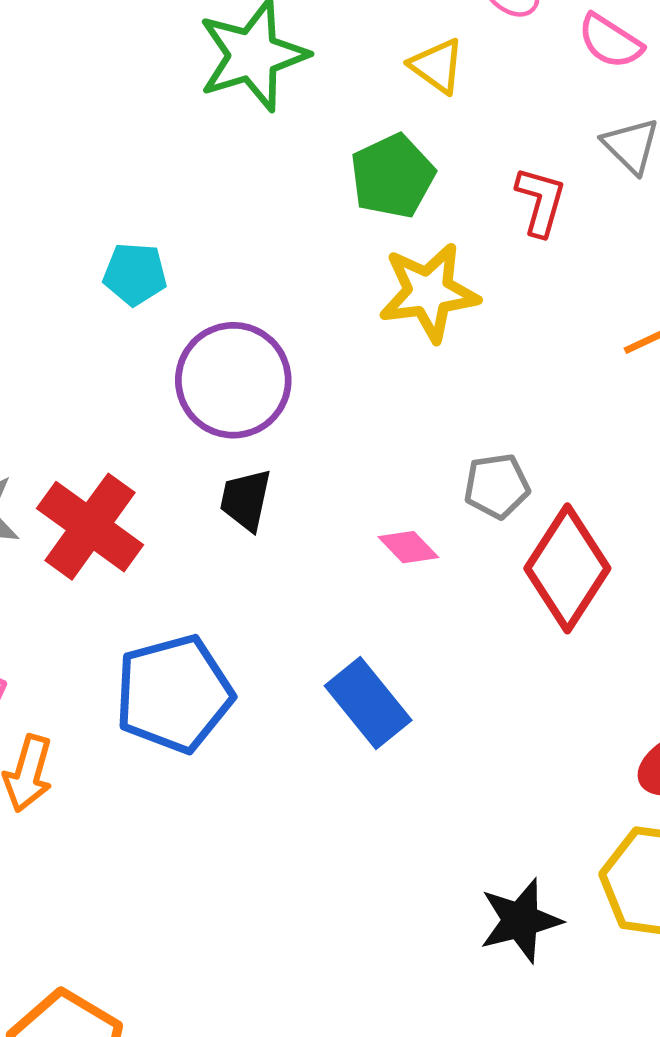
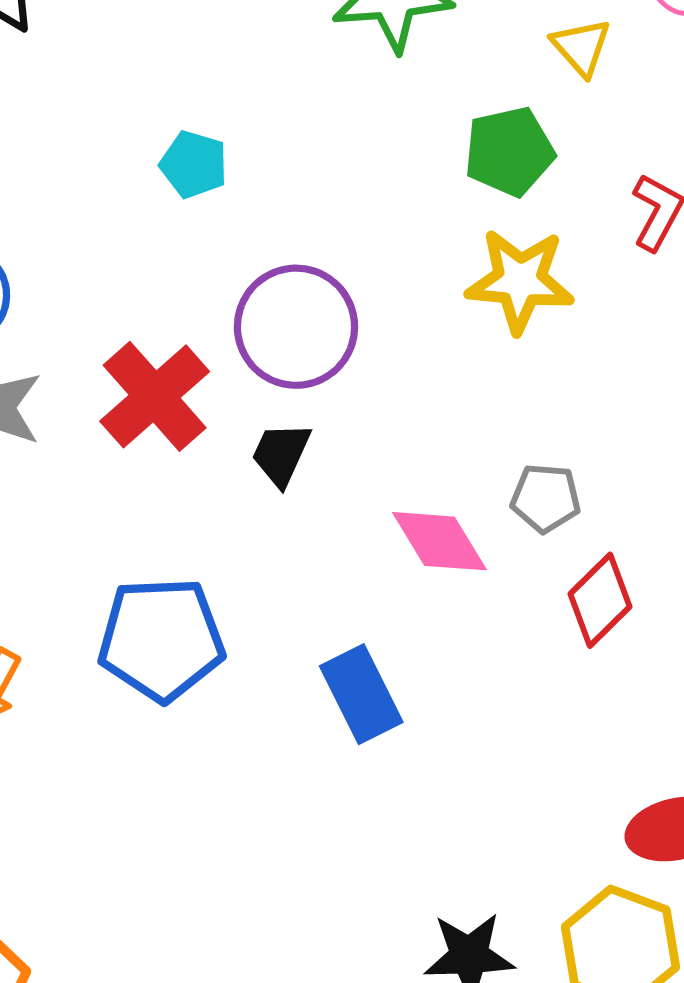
cyan pentagon: (135, 274) -> (194, 164), moved
red cross: (90, 527) -> (155, 396), moved
pink diamond: (408, 547) -> (439, 541), size x1.6
red diamond: (567, 568) -> (600, 600), size x0.7

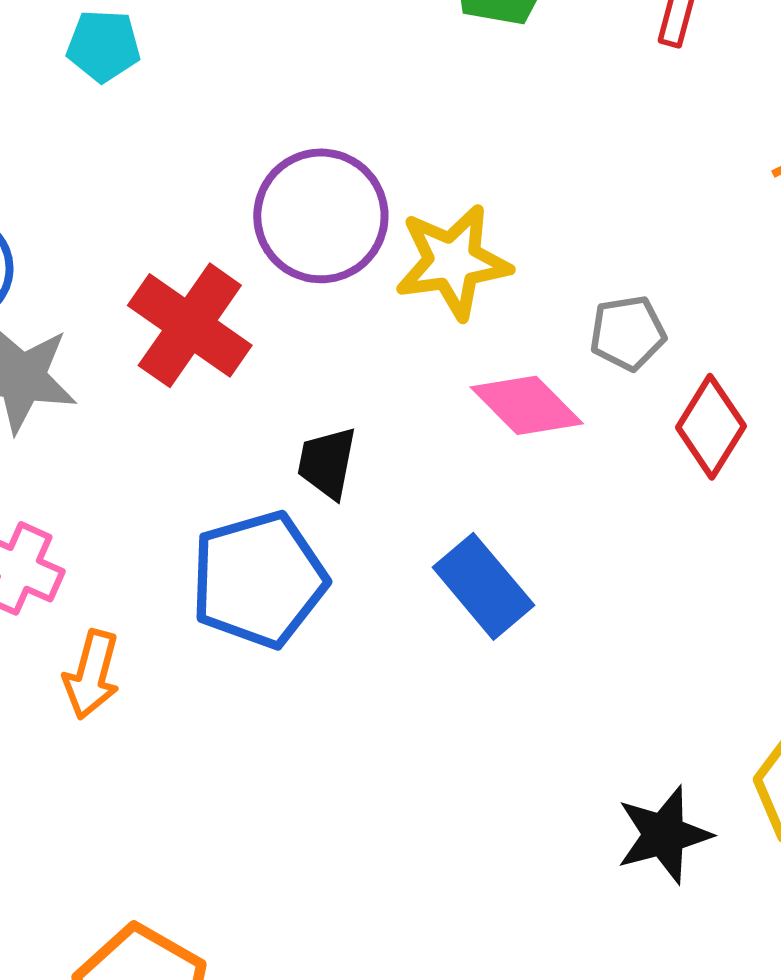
cyan pentagon: (194, 164) -> (104, 46), moved
yellow star: (520, 281) -> (453, 262), moved
black trapezoid: (281, 454) -> (327, 463), moved

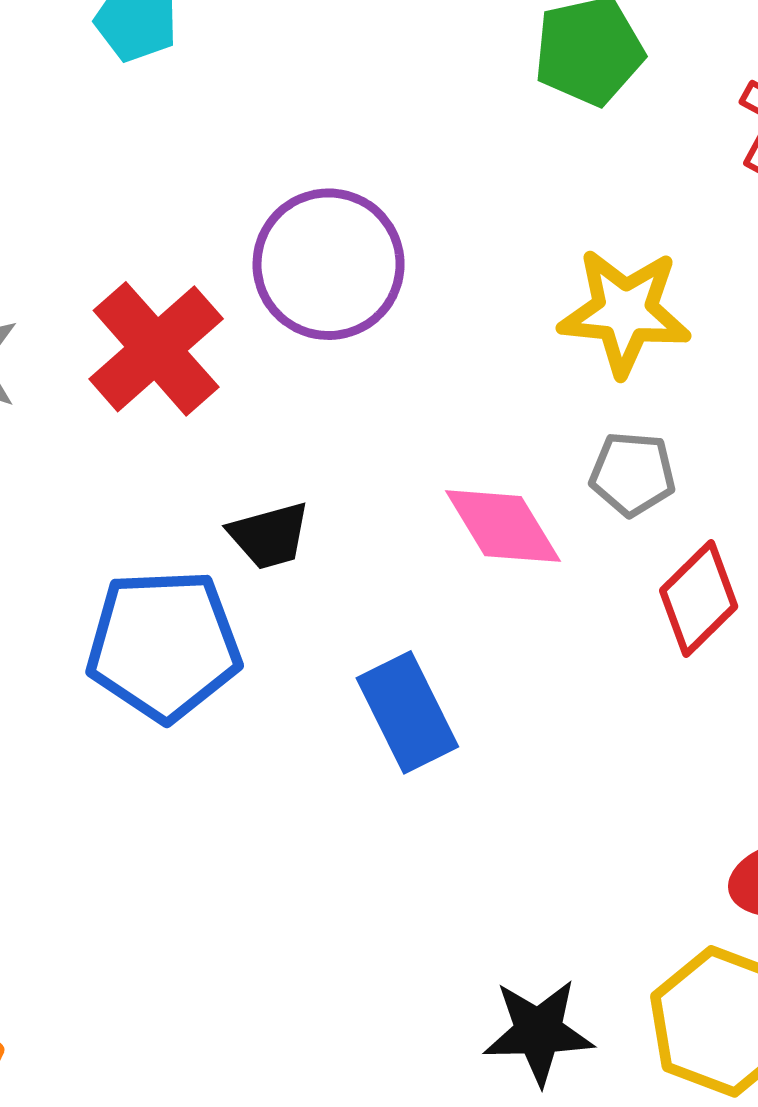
yellow star: (453, 262) -> (625, 312), moved
black trapezoid: (327, 463) -> (269, 536), turned -130

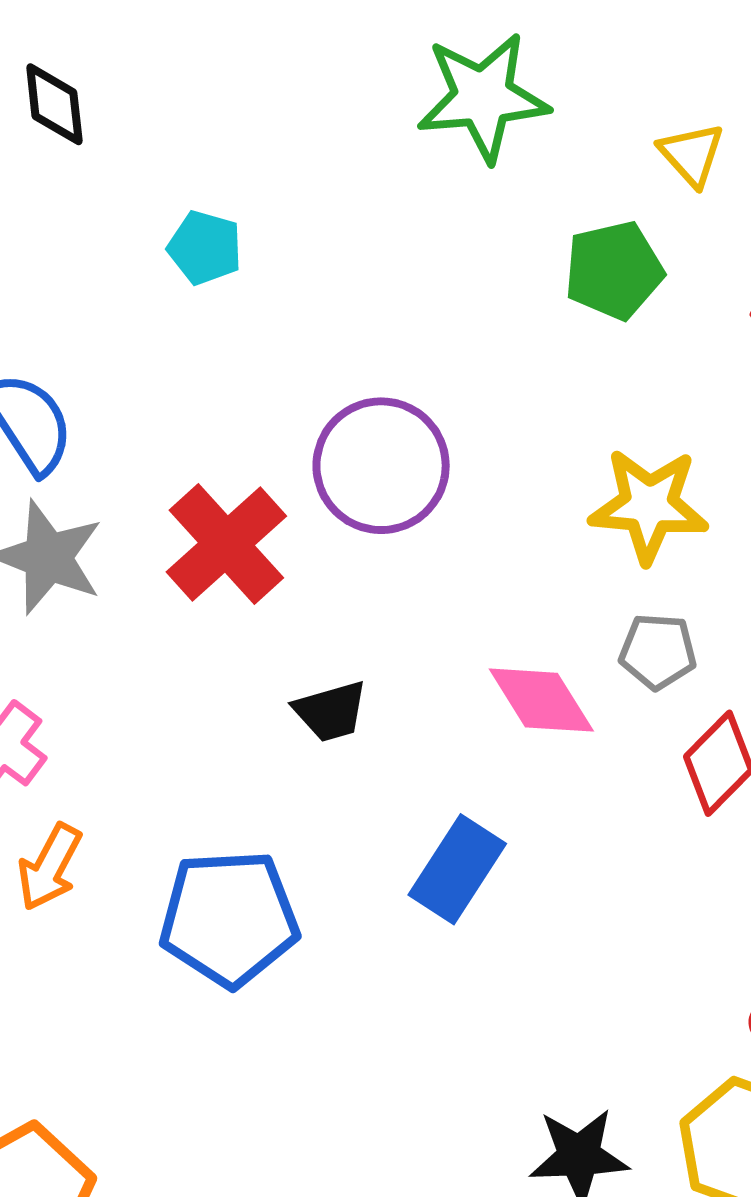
blue pentagon: (164, 645) -> (229, 918), moved
blue rectangle: (407, 712) -> (457, 869), turned 60

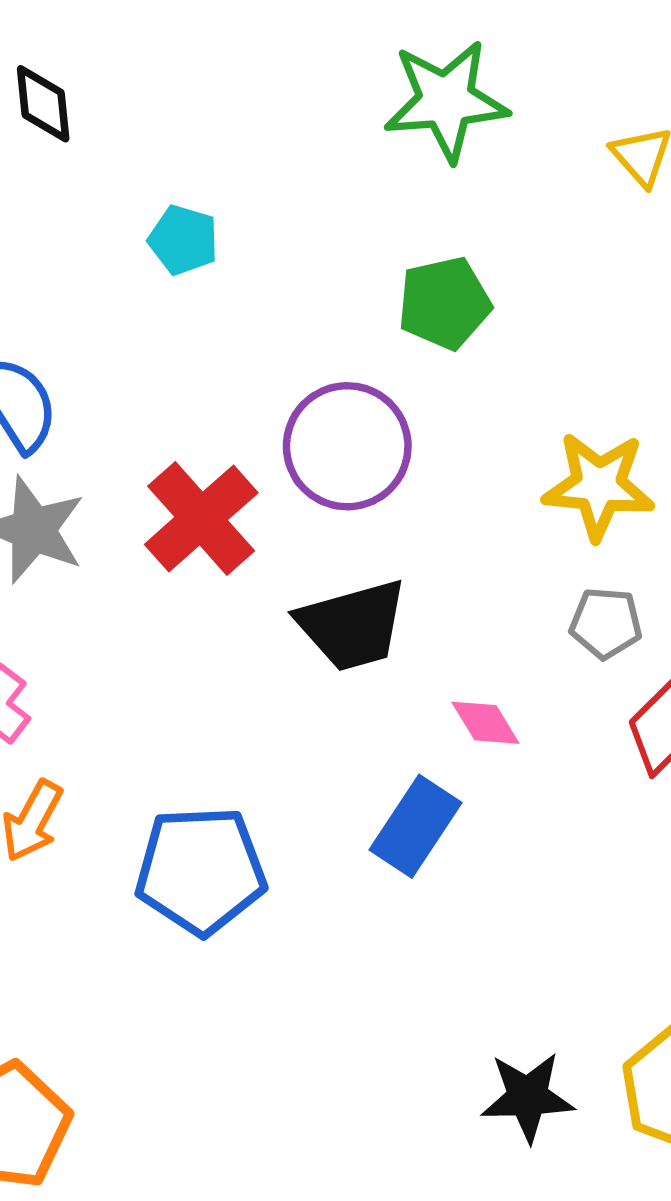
green pentagon: (614, 270) -> (444, 303), moved
pink diamond: (541, 700) -> (485, 723), moved, size x0.7
black trapezoid: (331, 711) -> (352, 625), moved, size x1.6

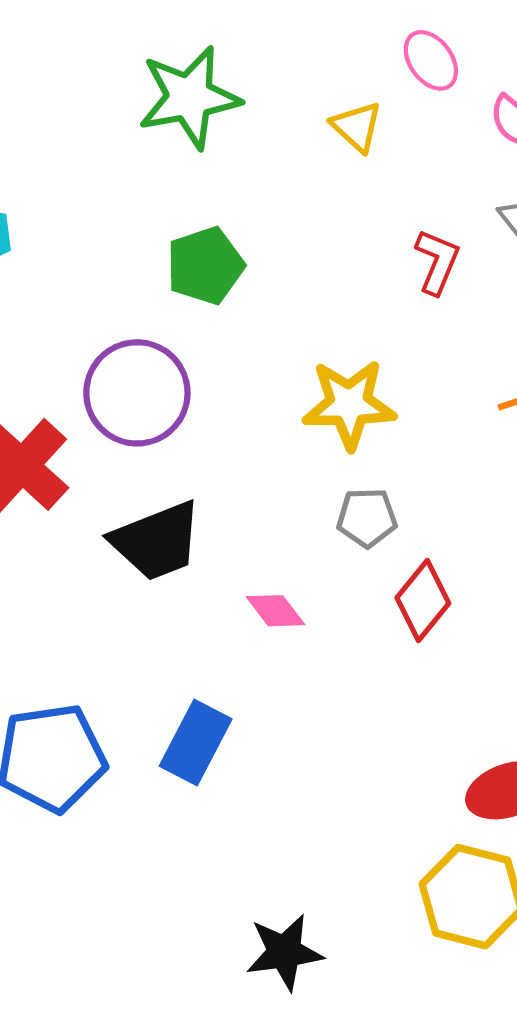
blue rectangle: (415, 826) -> (196, 742), moved
black star: (528, 1097) -> (284, 952), moved

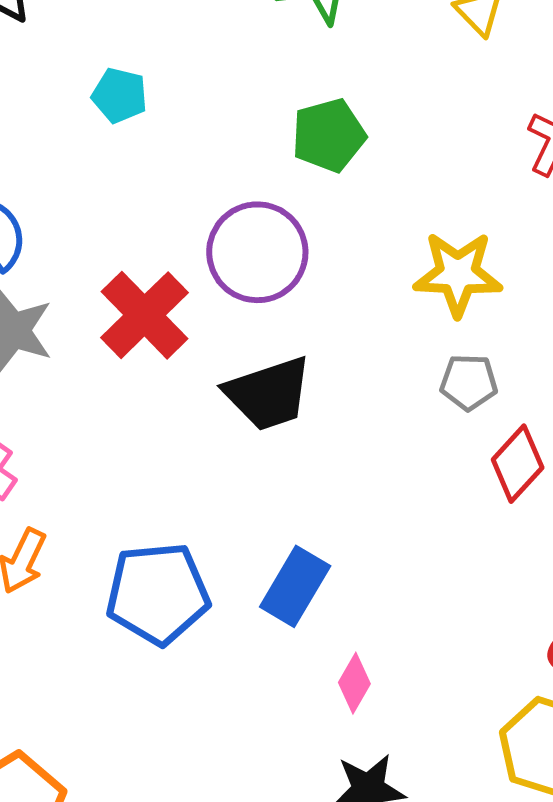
pink diamond: (276, 611) -> (354, 683), moved, turned 64

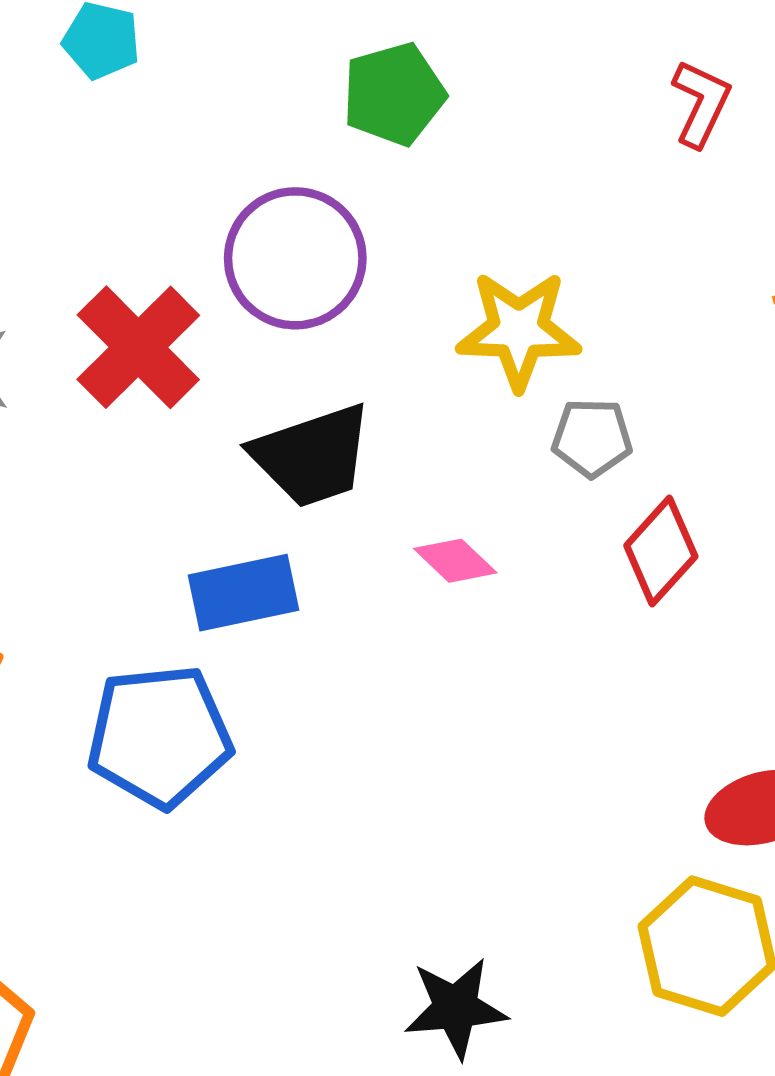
yellow star: (458, 274) -> (519, 330), moved
blue rectangle: (295, 586) -> (244, 593), moved, turned 48
pink diamond: (354, 683) -> (455, 561), moved, turned -76

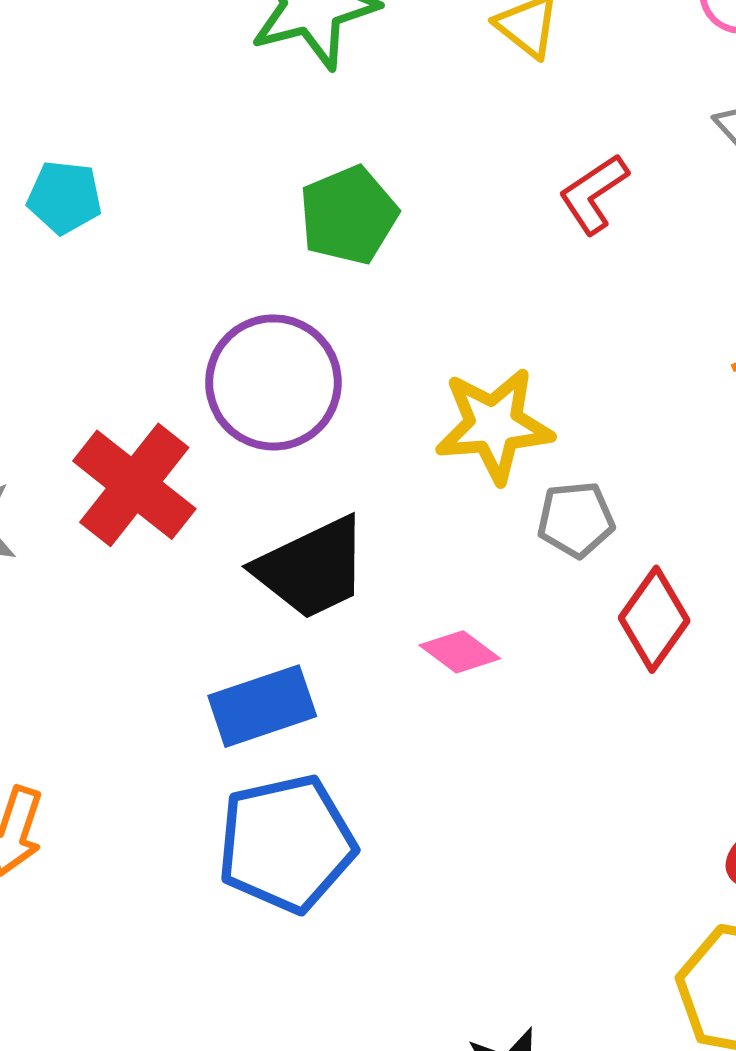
red L-shape: (701, 103) -> (594, 194), moved, turned -142
blue pentagon: (159, 736) -> (286, 843), moved

